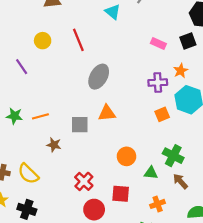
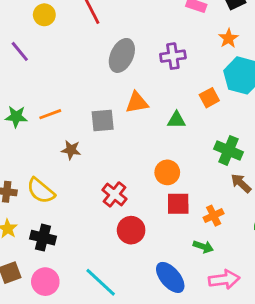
purple cross: (158, 82) -> (173, 56), moved
orange circle: (126, 156) -> (167, 172), moved
green triangle: (151, 173) -> (176, 120), moved
red square: (121, 194) -> (178, 204), moved

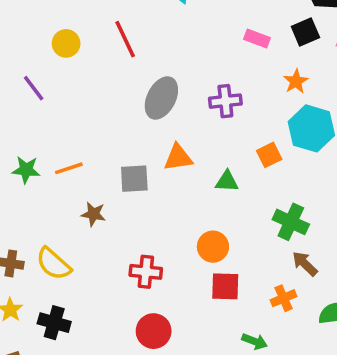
red cross: (114, 194) -> (146, 272), turned -35
orange cross: (214, 216) -> (283, 298), moved
red circle: (131, 230) -> (154, 331), moved

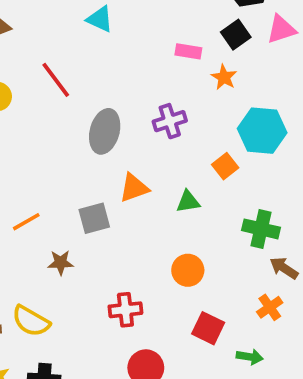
orange star: (296, 81) -> (224, 77), moved
red square: (225, 286) -> (208, 328), moved, turned 36

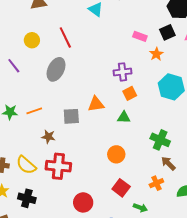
gray ellipse: (105, 131) -> (56, 69), moved
orange square: (225, 166) -> (130, 93), moved
red cross: (125, 310) -> (58, 166), moved, size x1.4

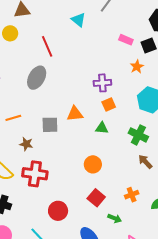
pink rectangle: (140, 36) -> (126, 40), moved
yellow circle: (32, 40) -> (10, 33), moved
green cross: (160, 140) -> (138, 135), moved
brown arrow: (168, 163) -> (145, 162), moved

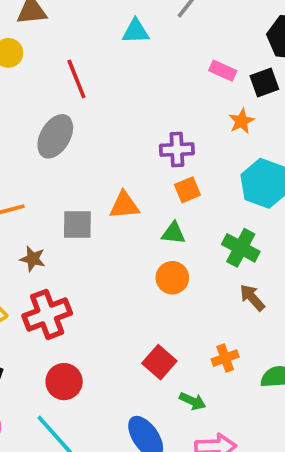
cyan triangle: (78, 20) -> (136, 31), turned -42
orange circle: (93, 164) -> (172, 278), moved
red cross: (35, 174) -> (47, 314), turned -30
red circle: (58, 211) -> (64, 382), moved

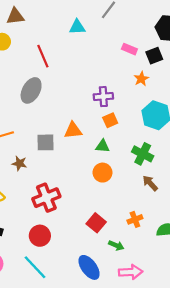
red cross: (47, 314) -> (46, 198), moved

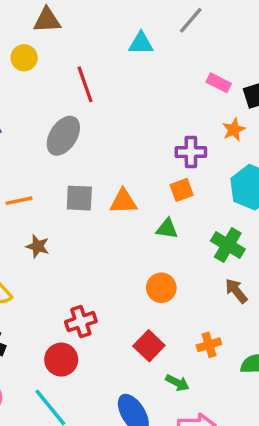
purple cross: (103, 97) -> (191, 152), moved
gray square: (45, 142) -> (79, 198), moved
orange circle: (103, 173) -> (161, 288), moved
red cross: (46, 198) -> (81, 322), moved, size x0.7

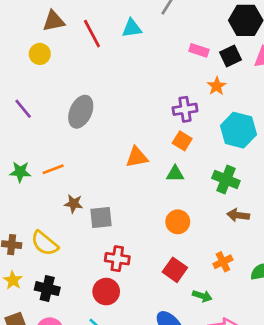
red line: (85, 84) -> (92, 34), moved
orange square: (182, 190) -> (182, 141), turned -30
gray square: (79, 198) -> (101, 217), moved
brown arrow: (236, 291) -> (238, 215), turned -35
red cross: (81, 322) -> (117, 259), turned 35

